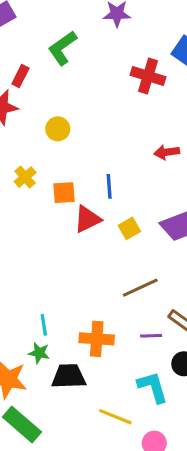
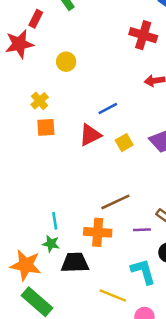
red cross: (148, 76) -> (143, 35), moved
blue line: (109, 186) -> (108, 108), turned 66
orange square: (64, 193) -> (46, 127), moved
brown line: (140, 288) -> (115, 202), moved

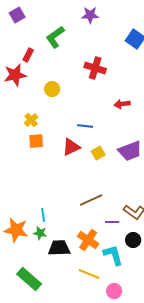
red cross: (143, 35) -> (95, 68), moved
blue line: (108, 108) -> (85, 126), turned 35
orange cross: (98, 232) -> (88, 240), moved, turned 30
orange star: (26, 265) -> (16, 230), moved

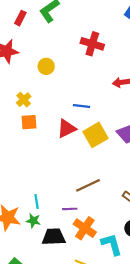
red rectangle: (28, 55) -> (20, 18), moved
yellow square: (98, 153) -> (95, 135), size x1.6
purple line: (112, 222) -> (70, 209), moved

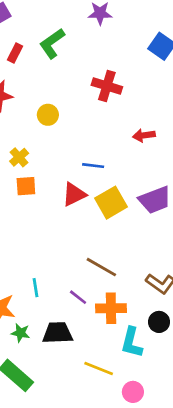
brown line: (88, 185) -> (101, 267), turned 55
purple line: (70, 209) -> (78, 297), turned 40
green star: (33, 221) -> (20, 333), moved
orange cross: (85, 228) -> (111, 308), moved, turned -35
cyan L-shape: (112, 244) -> (132, 343), turned -150

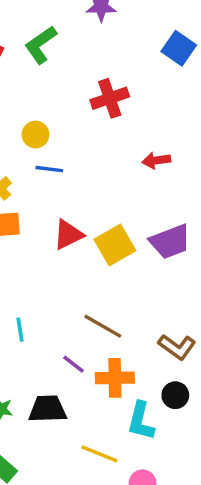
red cross: (107, 86) -> (110, 98), turned -36
blue line: (93, 166) -> (49, 169), moved
cyan line: (36, 288) -> (20, 330), moved

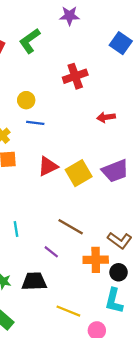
orange cross: (115, 378) -> (96, 260), moved
cyan L-shape: (141, 421) -> (114, 301), moved

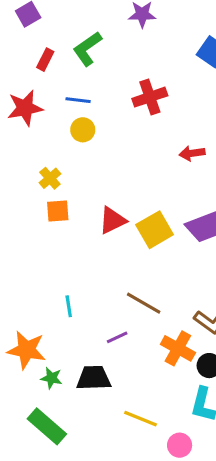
blue line: (35, 123) -> (78, 100), moved
purple line: (51, 252) -> (117, 337), turned -63
orange cross: (96, 260) -> (178, 348), turned 30

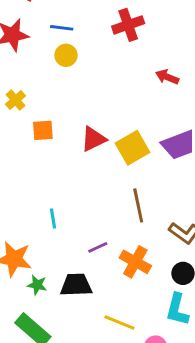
red arrow: (192, 153) -> (167, 77), turned 30
yellow cross: (50, 178) -> (15, 100), moved
brown line: (144, 303) -> (138, 205), moved, turned 48
orange cross: (178, 348) -> (135, 262), moved

